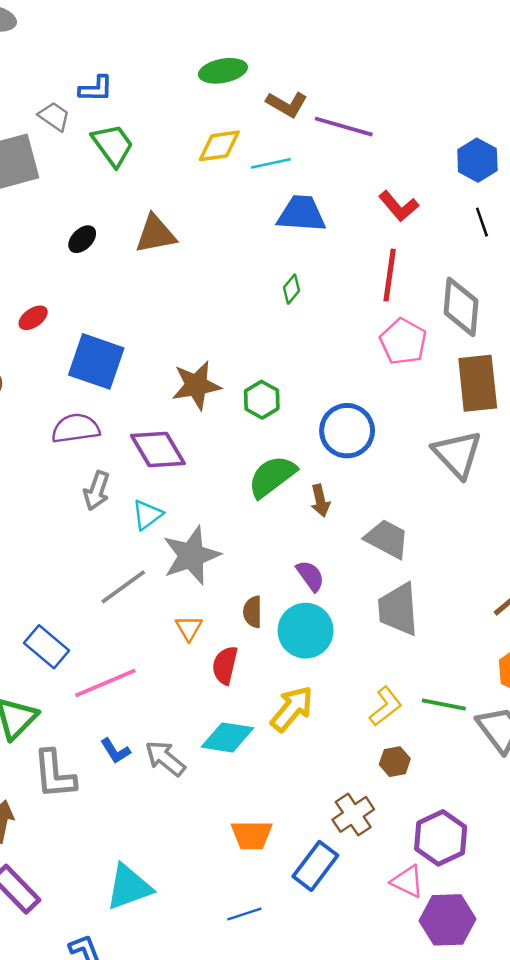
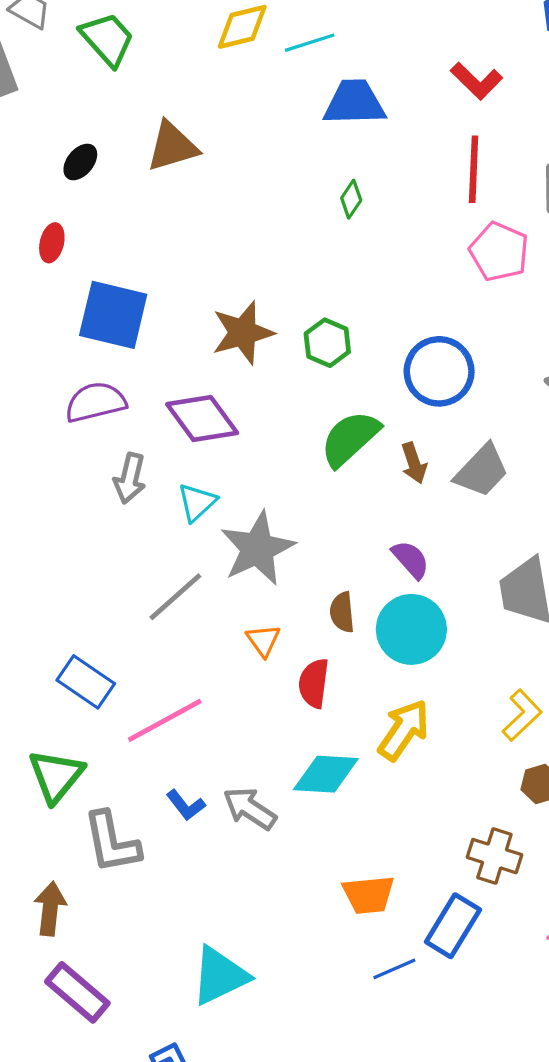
red ellipse: (33, 318) -> (52, 243), moved, turned -36
gray trapezoid: (387, 539) -> (482, 471), moved, turned 111
brown cross: (353, 814) -> (494, 856), turned -33
blue line: (244, 914) -> (394, 969), moved

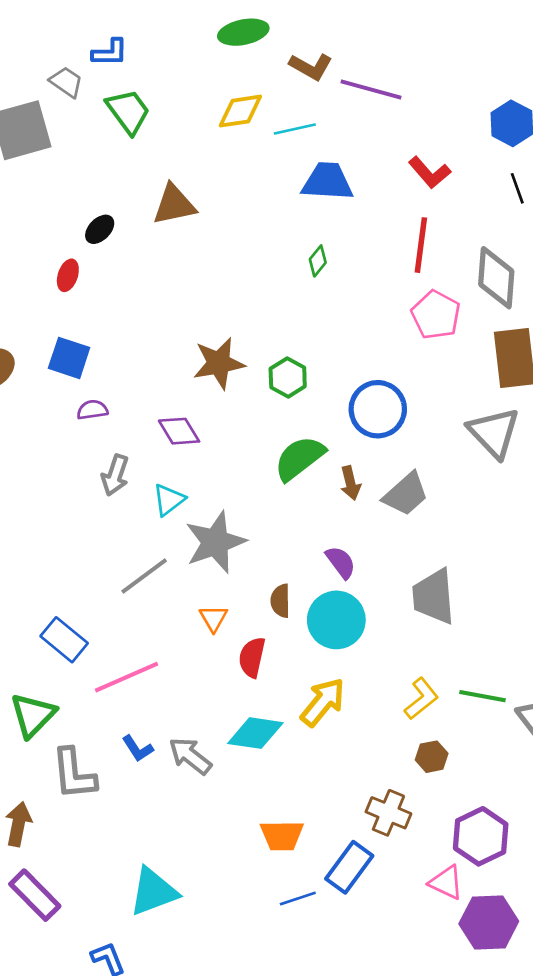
black ellipse: (80, 162) -> (100, 229), moved
blue square: (113, 315) -> (69, 358), moved, size x0.7
purple semicircle: (95, 402) -> (92, 410), size x0.6
purple diamond: (202, 419) -> (179, 431), size x0.7

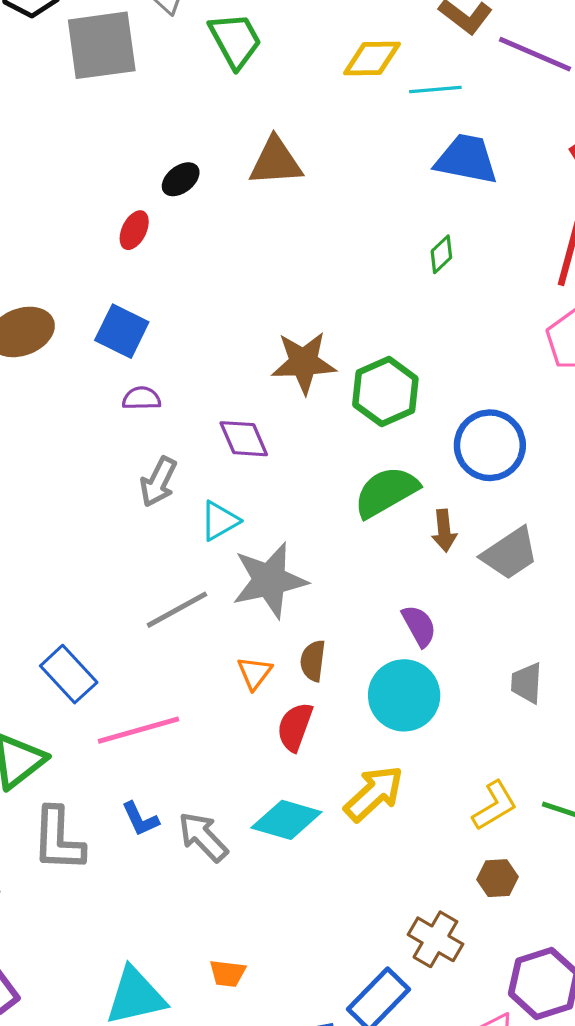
green hexagon: (288, 378) -> (385, 392), size x1.4
gray trapezoid: (434, 596) -> (527, 683), size x0.6
brown semicircle: (280, 601) -> (313, 661), moved
orange trapezoid: (282, 835) -> (228, 973), moved, size x0.7

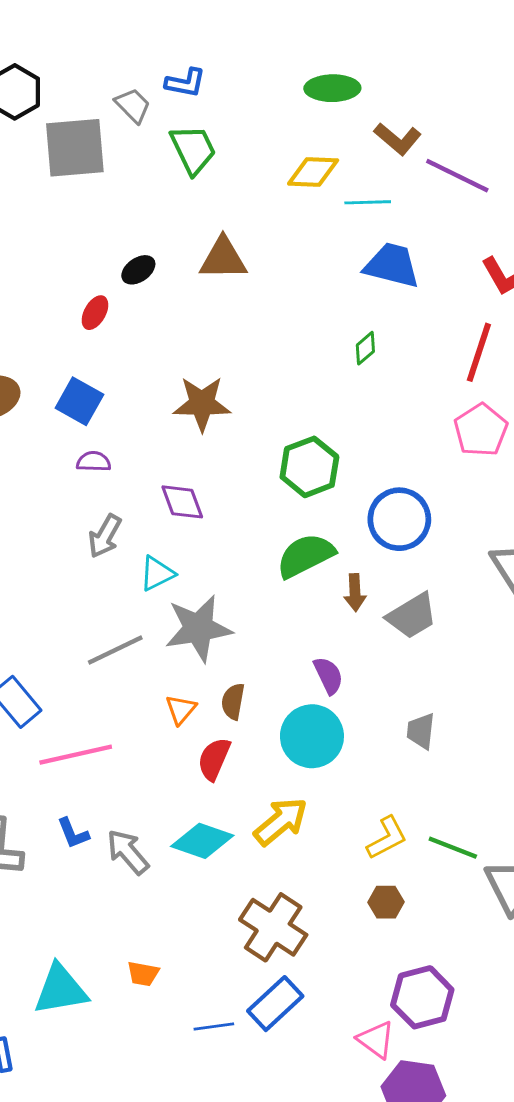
brown star: (304, 363) -> (202, 404), moved
brown cross: (435, 939) -> (273, 927), moved, size x1.4

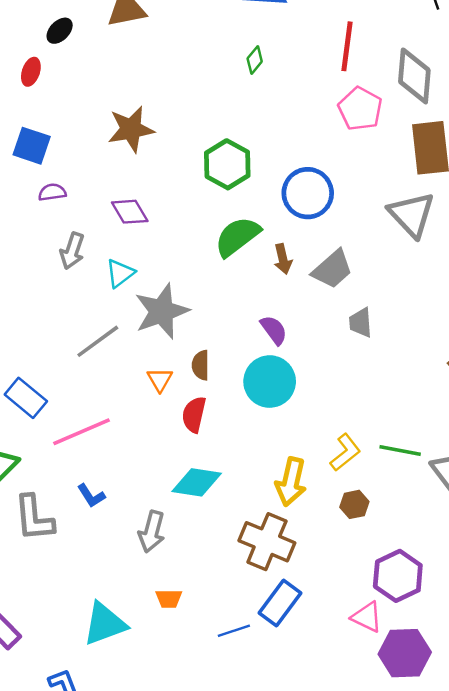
gray trapezoid: (421, 731) -> (361, 323), moved
yellow arrow: (281, 821) -> (291, 482), moved, turned 153
gray arrow: (128, 852) -> (152, 532), moved, turned -114

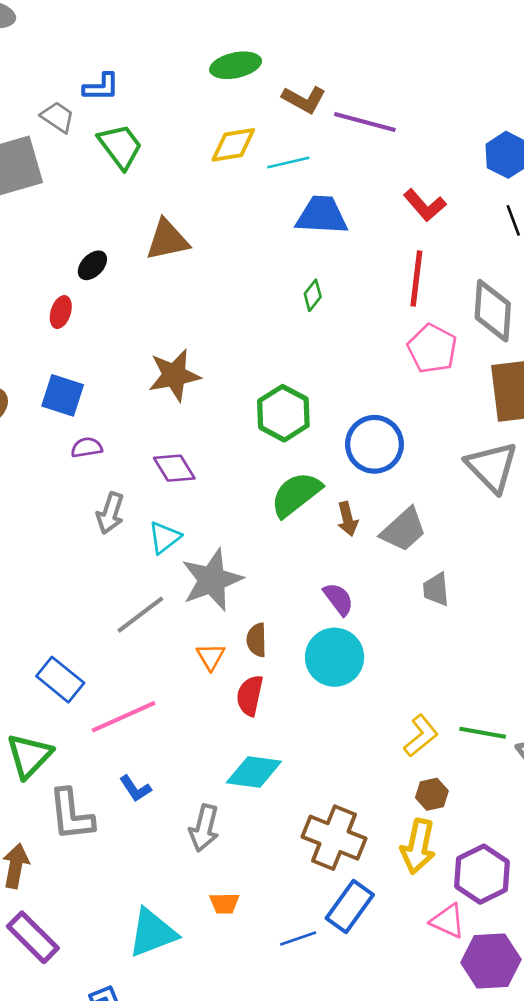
yellow arrow: (291, 482) -> (418, 846), moved

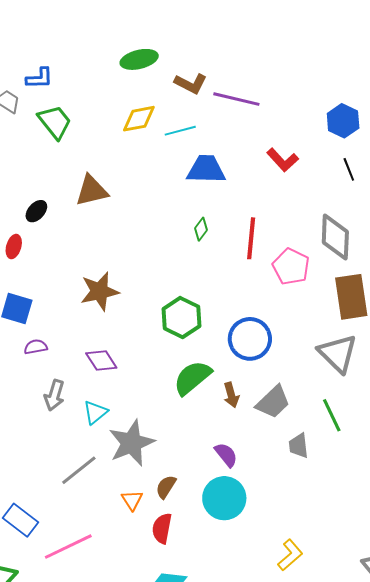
red line: (416, 278) -> (251, 238), moved
brown semicircle: (257, 640) -> (166, 487), turned 35
green line: (483, 733) -> (332, 415), moved, turned 56

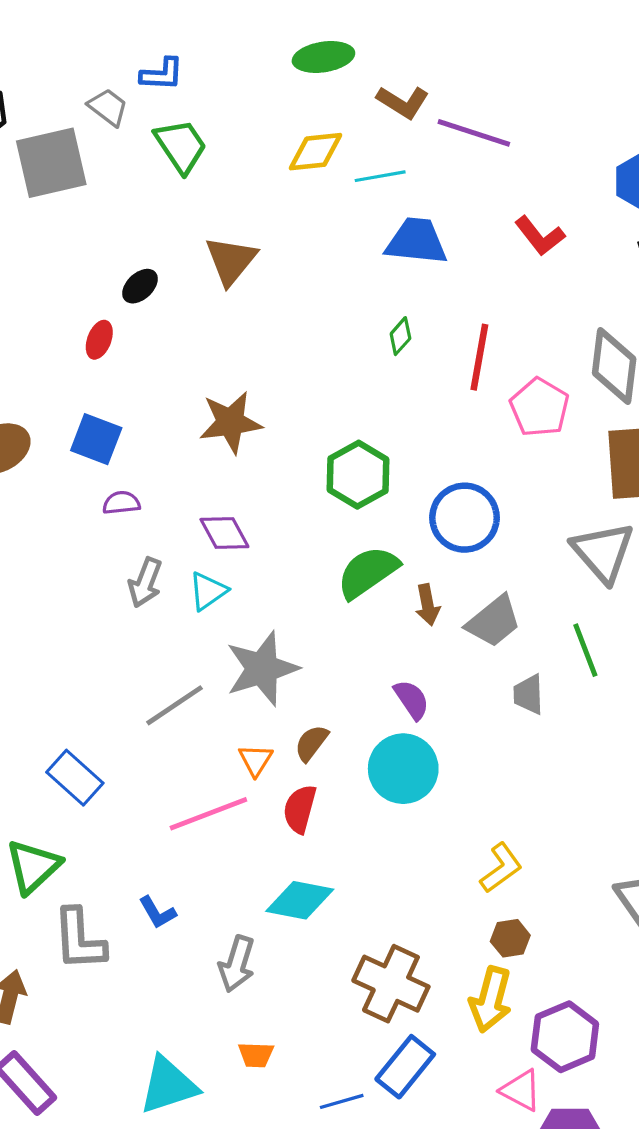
brown triangle: (92, 191) -> (231, 261), turned -42
cyan triangle: (95, 412) -> (208, 591), moved
pink line: (68, 547) -> (208, 814), moved

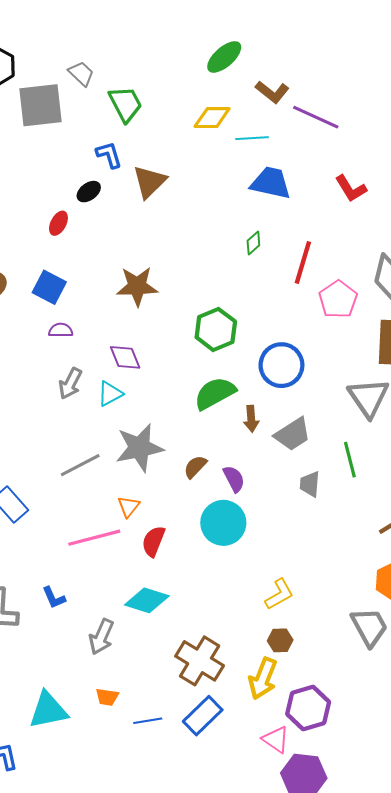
green ellipse: (323, 57) -> (224, 57), turned -39
blue L-shape: (162, 74) -> (109, 155), moved, turned -116
brown semicircle: (311, 743) -> (195, 467), moved
blue line: (342, 1101) -> (148, 721), moved

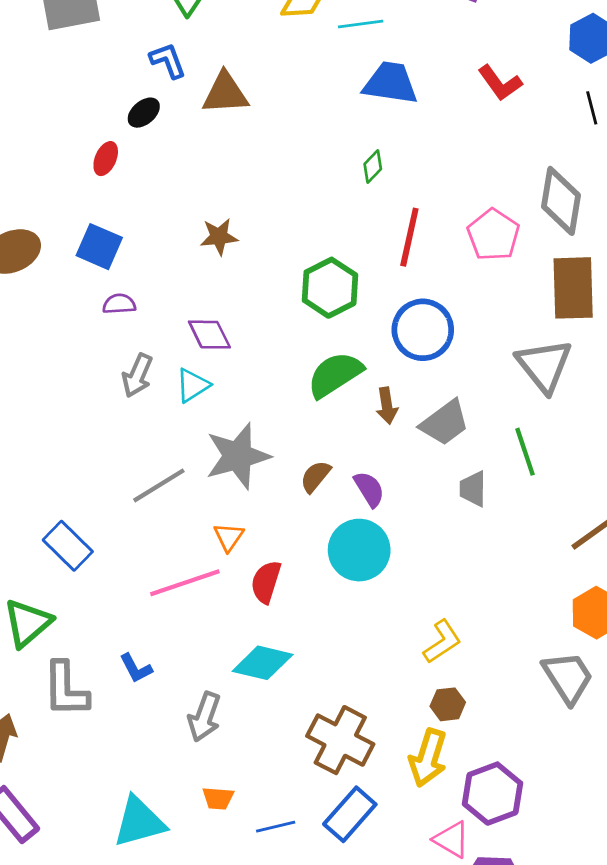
brown triangle: (149, 182) -> (225, 93), turned 45
red line: (303, 262) -> (409, 237), moved
brown star: (137, 286) -> (219, 237), size x0.7

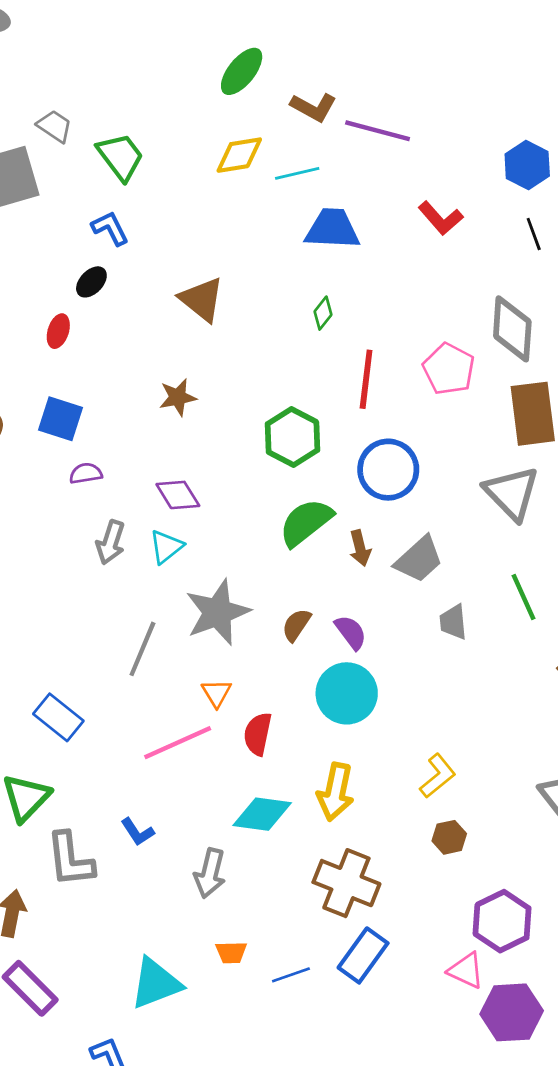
brown triangle: (225, 93) -> (202, 299), moved, turned 48
green line: (525, 452) -> (524, 597), moved
gray line: (159, 485) -> (142, 649), turned -30
yellow arrow: (428, 758) -> (336, 792), moved

